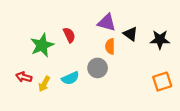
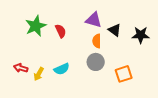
green star: (42, 45) -> (36, 26), moved
gray circle: (98, 68) -> (96, 62), moved
orange square: (162, 82) -> (124, 74), moved

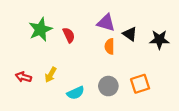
gray circle: (96, 62) -> (108, 86), moved
cyan semicircle: (62, 69) -> (76, 93), moved
yellow arrow: (39, 74) -> (51, 75), moved

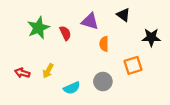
purple triangle: (106, 23) -> (90, 21), moved
black triangle: (130, 34) -> (123, 15), moved
orange square: (140, 84) -> (133, 65), moved

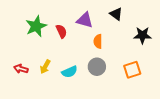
orange square: (133, 65) -> (132, 70), moved
gray circle: (103, 81) -> (97, 67), moved
cyan semicircle: (72, 88) -> (70, 72), moved

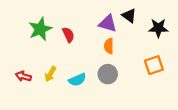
purple triangle: (85, 20) -> (108, 23), moved
black star: (142, 35) -> (158, 28), moved
orange square: (132, 70) -> (154, 65), moved

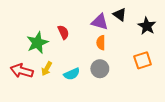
black star: (158, 28) -> (147, 26), turned 30
green star: (40, 29) -> (37, 43), moved
red arrow: (23, 76) -> (22, 71), size x1.5

